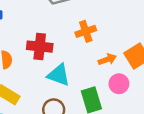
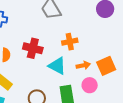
cyan triangle: (59, 75) -> (57, 66), moved

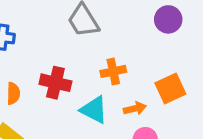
orange square: (106, 66) -> (170, 88), moved

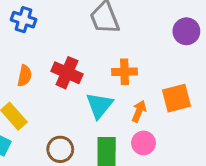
orange arrow: (135, 108) -> (139, 111), turned -65
cyan triangle: (94, 110) -> (99, 105), turned 32

